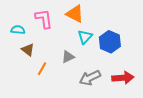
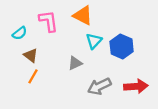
cyan semicircle: (18, 30) -> (20, 33), turned 136
orange line: (42, 69) -> (33, 76), moved

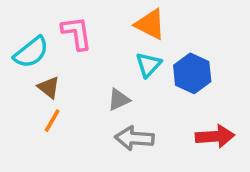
orange triangle: (83, 16) -> (150, 24), moved
cyan semicircle: (20, 33) -> (31, 52), size x1.5
gray arrow: (99, 86) -> (134, 138), moved, turned 30

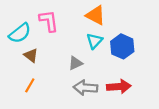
orange line: (52, 121) -> (30, 85), moved
red arrow: (215, 136) -> (119, 87), moved

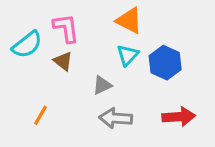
brown triangle: (31, 55) -> (63, 61), moved
red arrow: (119, 87) -> (179, 117), moved

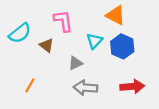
orange triangle: (129, 21) -> (116, 15), moved
pink L-shape: (66, 28) -> (63, 21), moved

